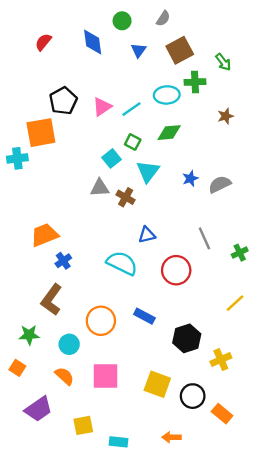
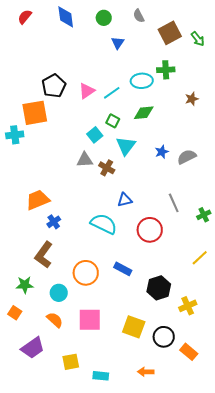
gray semicircle: (163, 18) -> (139, 16), turned 120
red semicircle: (43, 42) -> (25, 17), moved
blue diamond: (93, 42) -> (66, 17), moved
brown square: (180, 50) -> (170, 33), moved
green arrow: (223, 62) -> (198, 39), moved

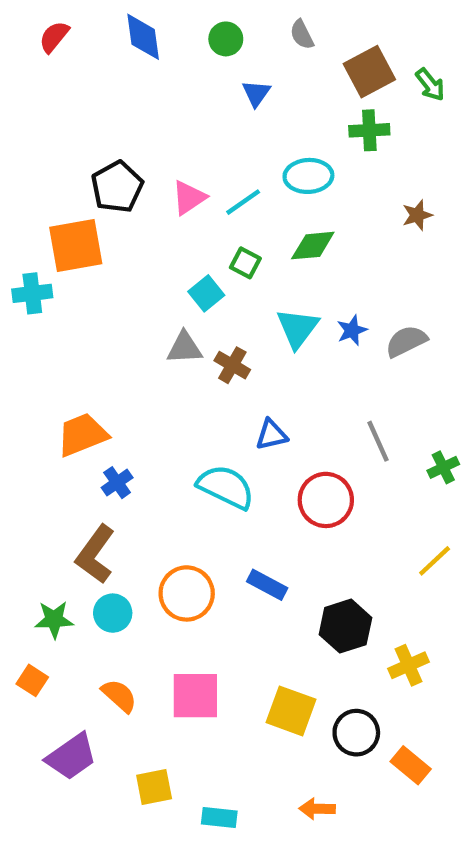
green cross: (166, 70) -> (369, 130), moved
cyan triangle: (126, 146) -> (298, 328), moved
cyan circle: (59, 293) -> (113, 613), moved

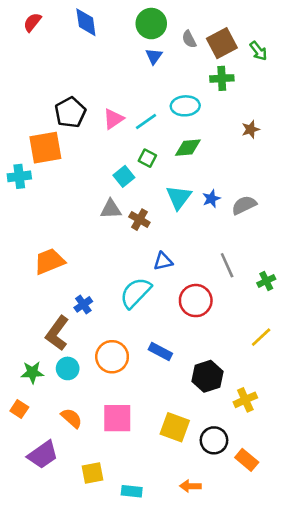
gray semicircle: (302, 35) -> (189, 39), moved
green circle: (226, 39) -> (151, 24), moved, size x1.5
blue cross: (117, 483) -> (83, 304), moved
cyan semicircle: (226, 487) -> (136, 293), turned -72

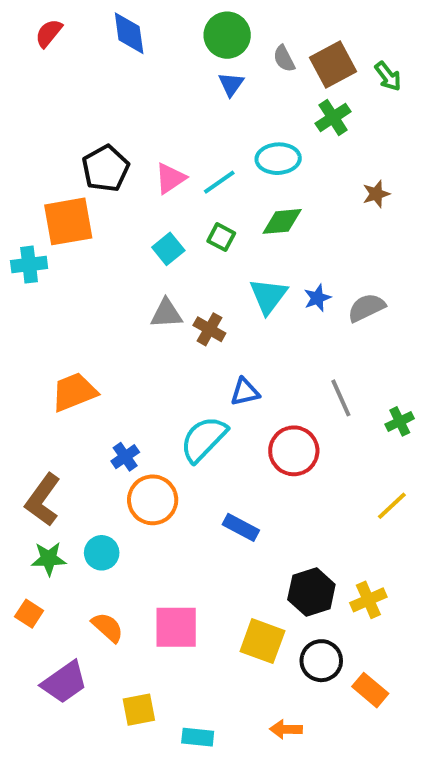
green cross: (222, 78) -> (333, 117), turned -30
cyan square: (124, 176) -> (168, 249), moved
brown L-shape: (57, 333) -> (43, 500), moved
orange circle: (112, 357) -> (153, 500), moved
black hexagon: (207, 376) -> (311, 592), moved

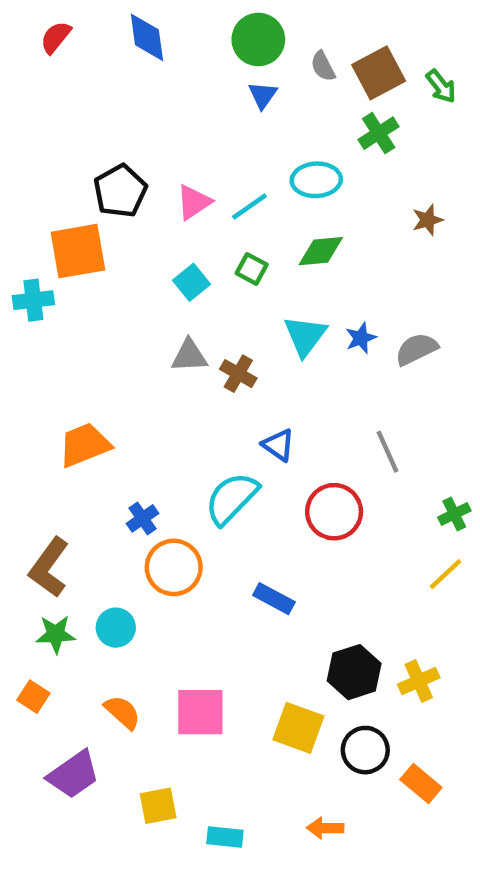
blue triangle: (245, 392) -> (278, 445), turned 48
green cross: (400, 421) -> (454, 514), moved

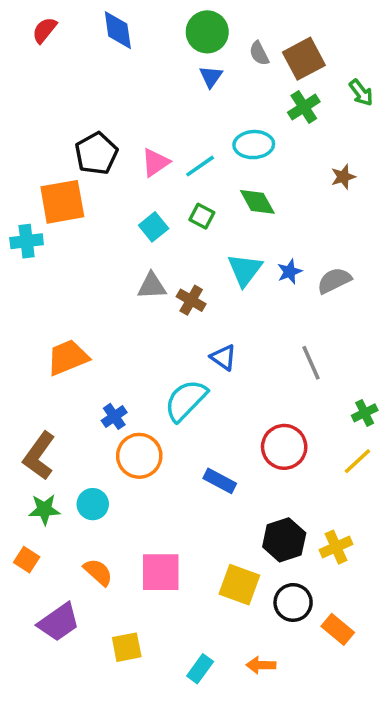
green arrow: (441, 86) -> (361, 93), moved
green diamond: (321, 251) -> (257, 202), turned 66
red circle: (334, 512) -> (284, 447), moved
cyan rectangle: (225, 837) -> (200, 669), moved, turned -60

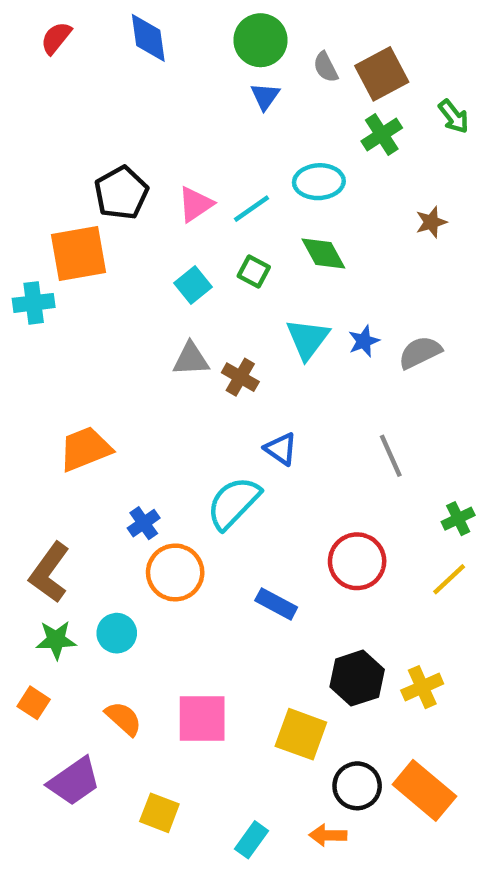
black circle: (293, 602) -> (357, 786), moved
orange rectangle: (338, 629) -> (424, 790), size x1.5
yellow square: (127, 647) -> (159, 813), turned 32

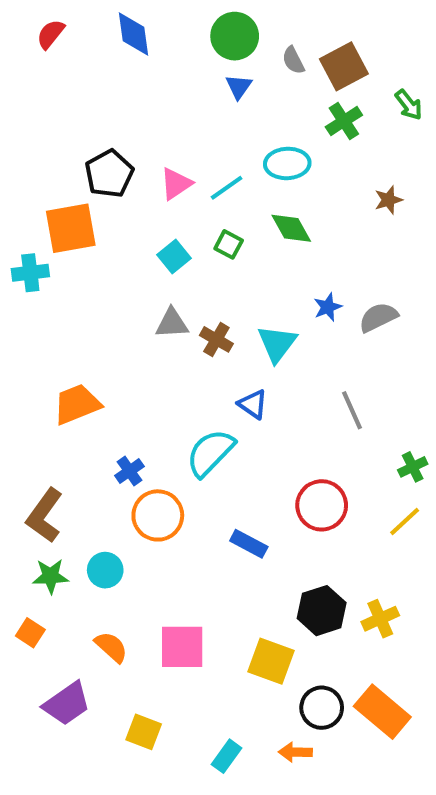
cyan triangle: (308, 339) -> (277, 344), moved

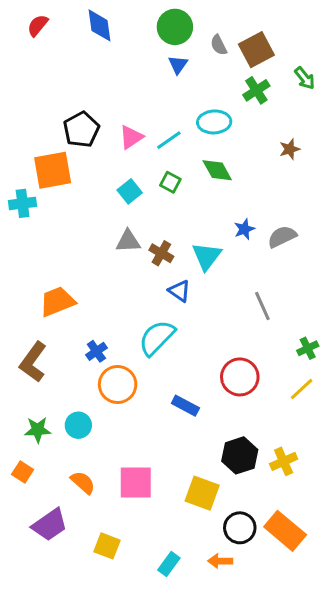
blue triangle: (253, 404) -> (179, 291), moved
brown L-shape: (44, 515) -> (33, 362), moved

